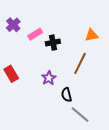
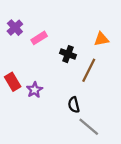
black cross: (53, 43) -> (68, 54), moved, turned 32
purple star: (49, 78) -> (35, 90), moved

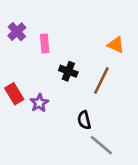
pink rectangle: (39, 38) -> (45, 44), turned -63
orange triangle: (101, 39) -> (116, 45), turned 35
black cross: (68, 54) -> (68, 71), moved

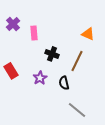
purple star: (39, 103) -> (40, 78), moved
black semicircle: (84, 120) -> (64, 83), moved

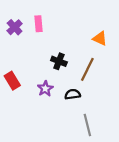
pink rectangle: (34, 33) -> (38, 24), moved
black semicircle: (64, 83) -> (73, 94), turned 96
gray line: (77, 110) -> (87, 125), turned 36

